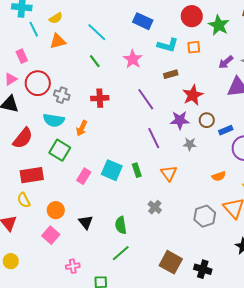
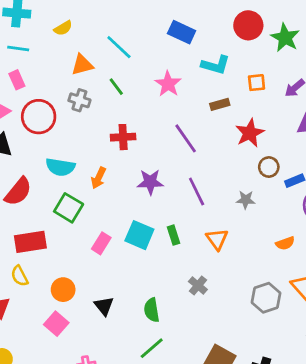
cyan line: (34, 29) -> (18, 49), moved, turned -56
orange triangle: (58, 41) -> (82, 65), moved
orange square: (194, 47) -> (257, 83), moved
gray cross: (62, 95) -> (79, 100), moved
purple star: (180, 120) -> (150, 182), moved

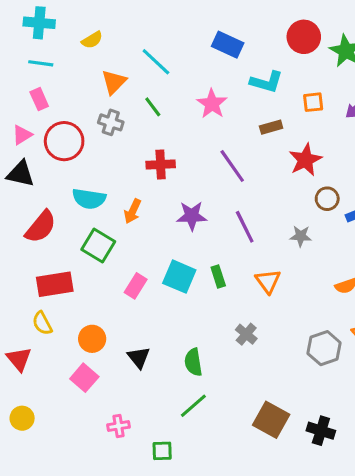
orange triangle: (82, 65) -> (114, 82), turned -30

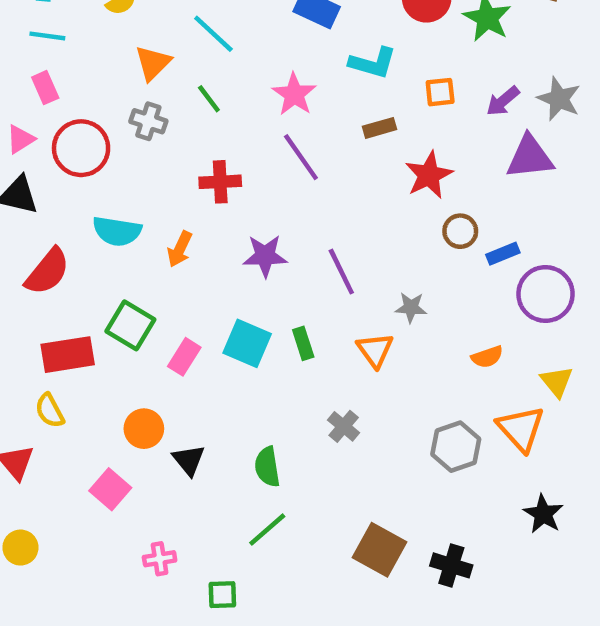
purple line: (232, 166) -> (301, 157), moved
gray star: (301, 236) -> (411, 307), moved
green square: (98, 245) -> (130, 325), moved
orange circle: (92, 339) -> (144, 429), moved

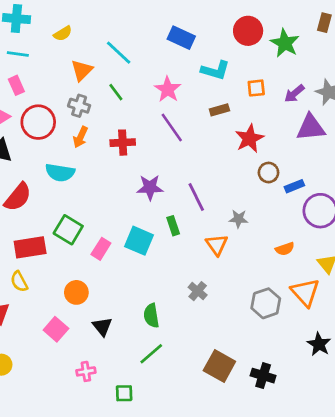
orange arrow: (180, 249) -> (80, 137), moved
green rectangle: (303, 343) -> (173, 226), moved
black triangle: (189, 460) -> (102, 326), moved

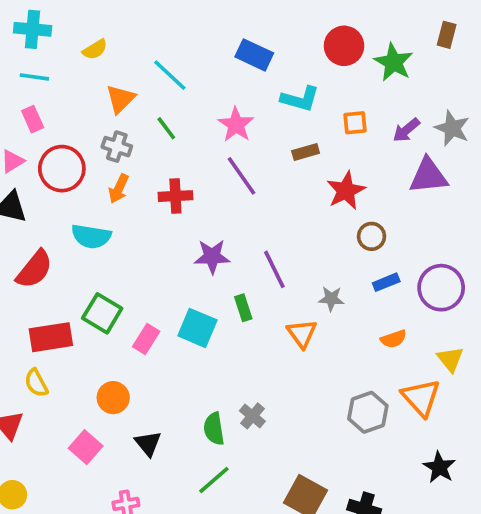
blue rectangle: (294, 186) -> (386, 282), moved
gray cross: (198, 291) -> (252, 416), moved

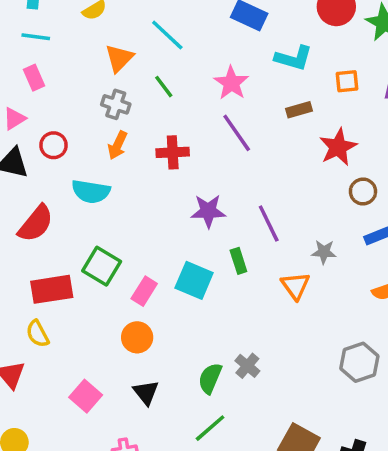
red circle: (62, 169) -> (54, 145), moved, size x0.6
orange circle: (113, 398) -> (137, 337), moved
green semicircle: (214, 429) -> (210, 378), turned 32

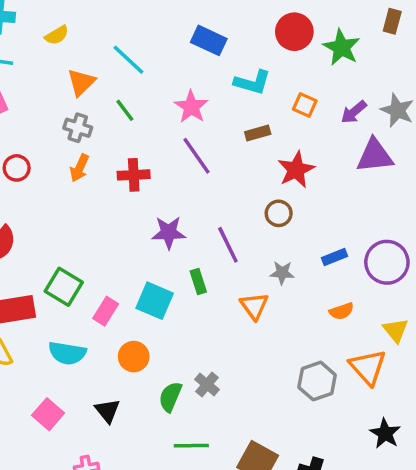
orange square: (347, 81) -> (305, 105), turned 30
cyan semicircle: (91, 191) -> (67, 353), moved
brown circle: (363, 191) -> (279, 213), moved
orange circle: (137, 337) -> (134, 357), moved
green line: (210, 428) -> (191, 446), moved, turned 40

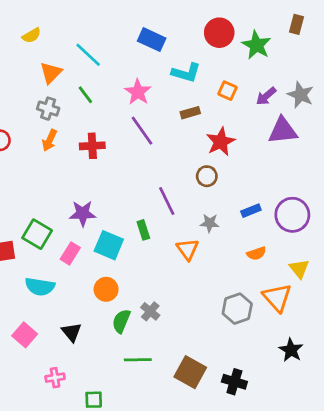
purple star: (169, 233) -> (83, 213), moved
orange circle: (134, 357) -> (106, 289), moved

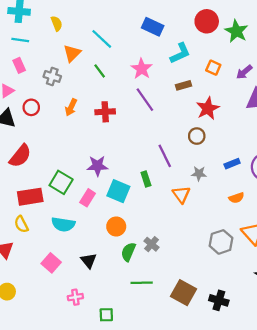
yellow semicircle: (32, 35) -> (57, 24), turned -80
cyan L-shape: (186, 73) -> (180, 53), turned -40
gray cross: (48, 109) -> (52, 76), moved

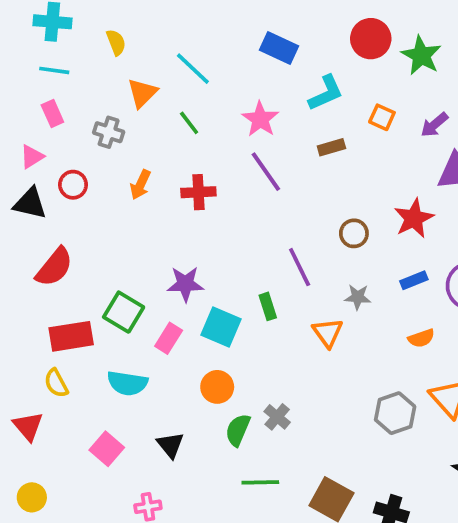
red star: (208, 108) -> (414, 218), moved

